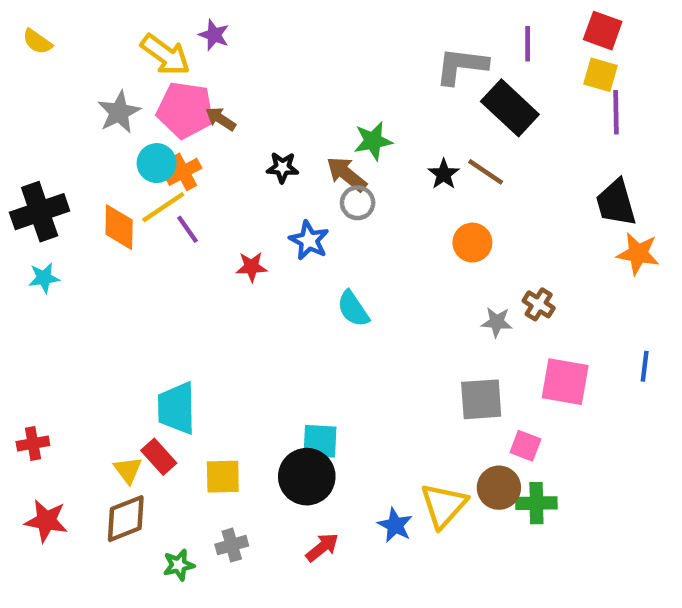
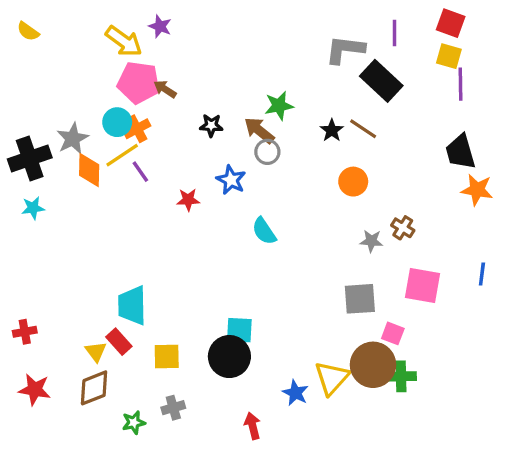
gray star: (119, 112) -> (73, 139), moved
brown circle: (499, 488) -> (373, 365), size x1.4
red arrow: (322, 547) -> (253, 426), moved, turned -65

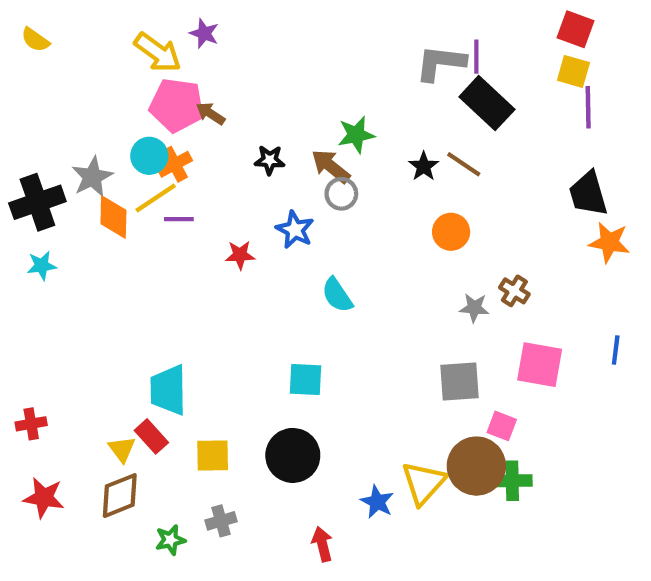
purple line: (394, 33) -> (476, 57), moved
purple line: (140, 172) -> (179, 219), turned -55
cyan square: (239, 330) -> (305, 379), moved

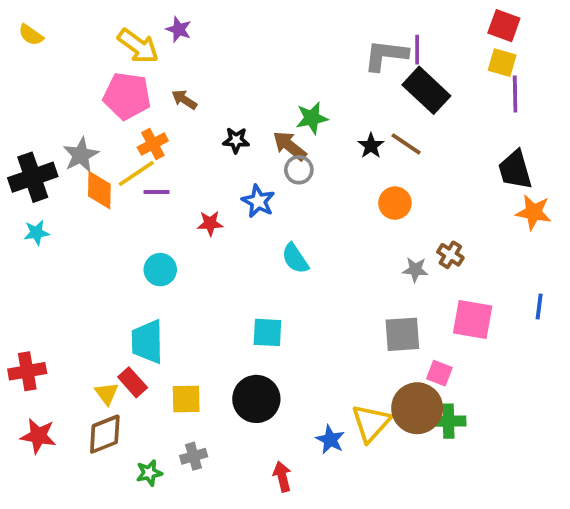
pink pentagon: (177, 105) -> (127, 96), moved
cyan circle: (149, 156) -> (160, 270), moved
red cross: (31, 424) -> (27, 371), size x1.4

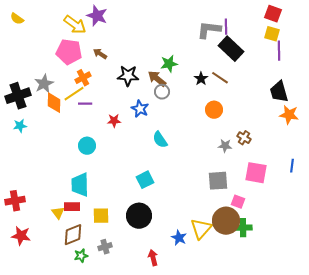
purple star: (179, 29) -> (97, 16), size x1.5
black star: (236, 140) -> (128, 76), size x1.5
cyan square: (267, 332) -> (145, 180), turned -30
red rectangle: (133, 382) -> (72, 207), turned -49
brown diamond: (105, 434) -> (73, 235), moved

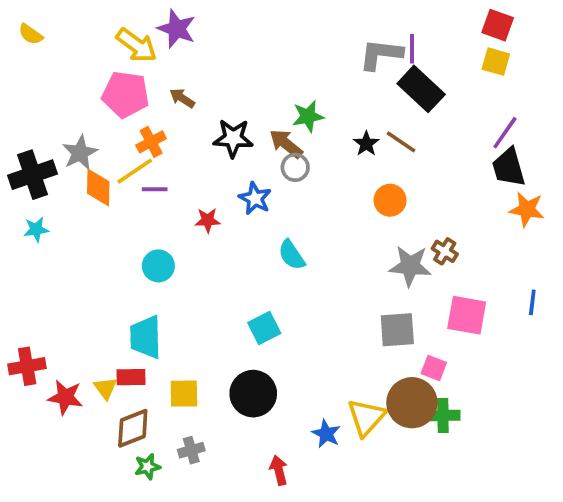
purple line: (279, 51) -> (505, 133), moved, turned 36
gray star: (225, 146) -> (410, 266), size x1.6
red star: (21, 236) -> (65, 397), moved

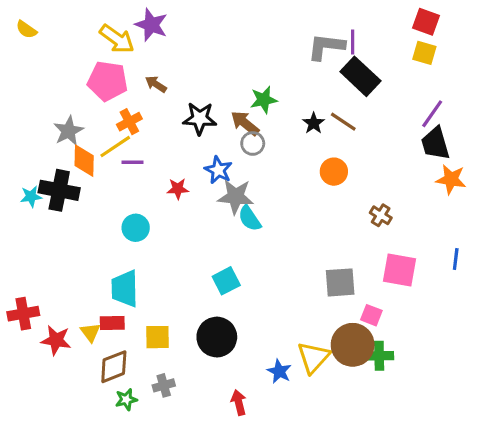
black cross: (32, 175) -> (59, 190), moved, turned 30
gray star: (410, 266) -> (236, 197), moved

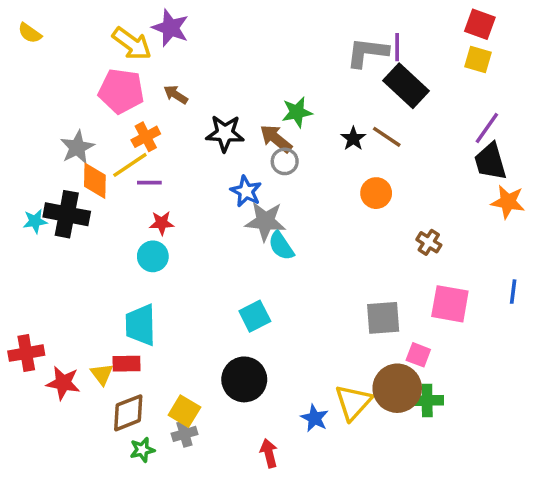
red star: (178, 189) -> (162, 223), moved
yellow square: (157, 337) -> (184, 411), moved, turned 32

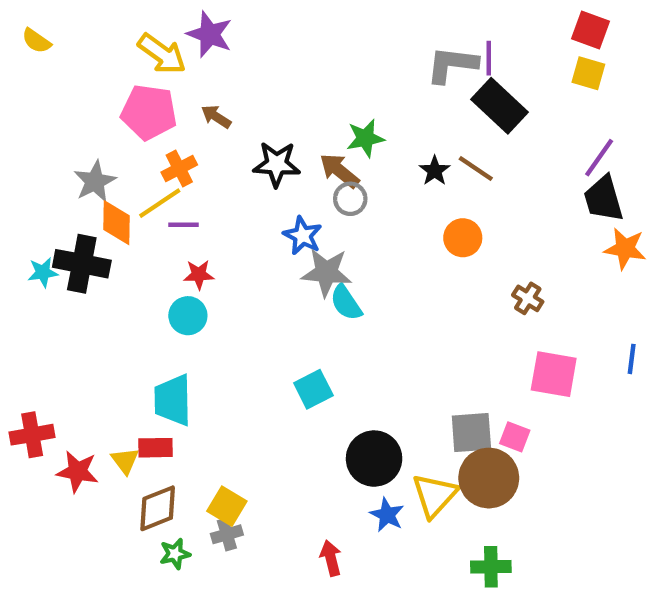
gray square: (383, 318) -> (471, 433), moved
black circle: (244, 379) -> (374, 459), moved
green cross: (427, 401) -> (491, 567), moved

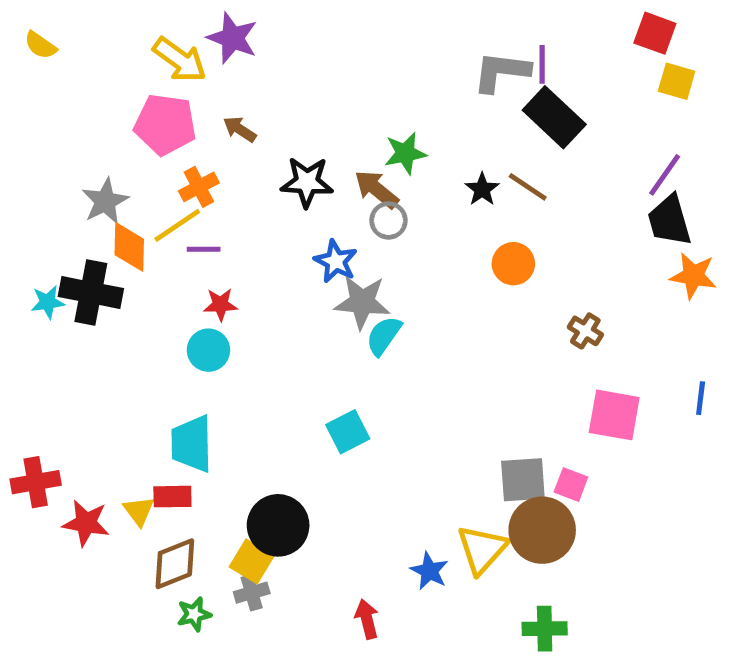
yellow square: (588, 73) -> (677, 81), moved
cyan semicircle: (346, 303) -> (384, 336), turned 69
black circle: (374, 459) -> (278, 525), moved

